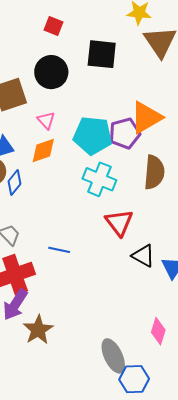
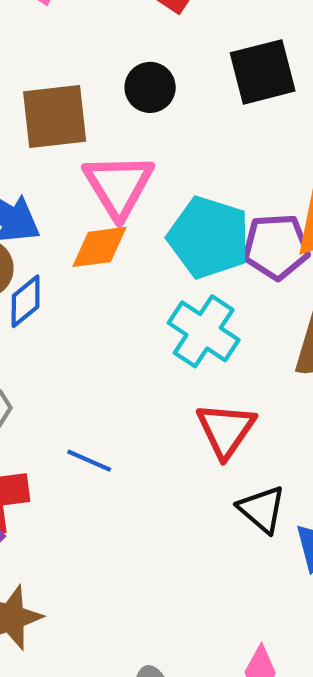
black square: (102, 54) -> (263, 72), turned -32
black circle: (51, 72) -> (150, 87), size x0.7
pink triangle: (46, 120) -> (118, 185), size x1.8

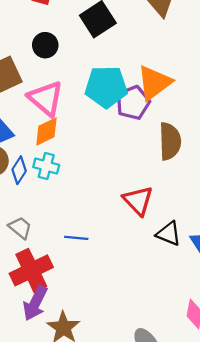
cyan pentagon: (209, 237) -> (106, 87), moved
cyan cross: (204, 331) -> (46, 166), moved, size x0.7

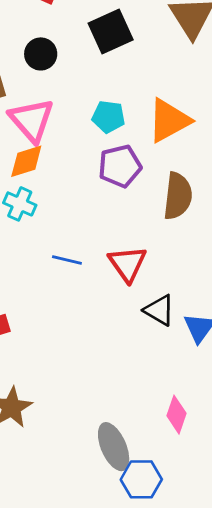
cyan pentagon: (106, 87) -> (108, 117), size x0.6
purple pentagon: (133, 103) -> (120, 166), moved
blue line: (76, 238) -> (67, 260), moved

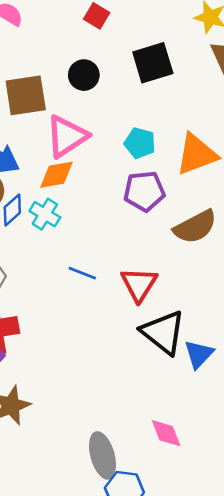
pink triangle: (32, 120) -> (67, 136), turned 30
brown semicircle: (178, 196) -> (195, 227), turned 48
black triangle: (159, 310) -> (163, 332), size x1.5
pink diamond: (177, 415) -> (166, 433), turned -48

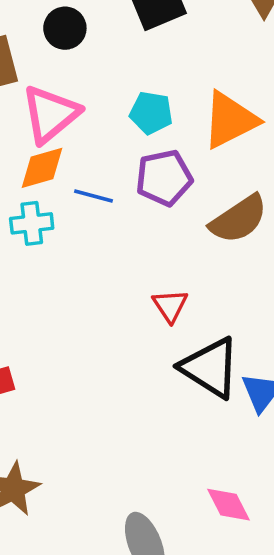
cyan cross: (45, 214) -> (32, 223), turned -32
blue line: (82, 273) -> (93, 196), moved
red triangle: (139, 284) -> (170, 306), size x0.7

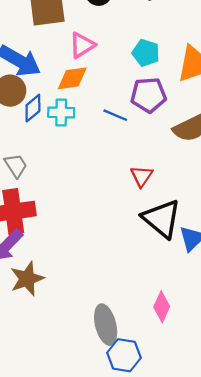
pink triangle: (50, 114) -> (82, 45), size x0.7
blue line: (93, 196) -> (115, 115), moved
pink diamond: (229, 505) -> (162, 307), turned 44

